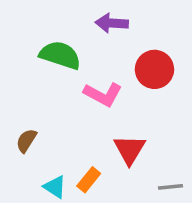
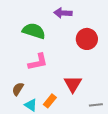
pink L-shape: (103, 94) -> (38, 62), moved, turned -40
brown semicircle: (26, 141) -> (18, 89), moved

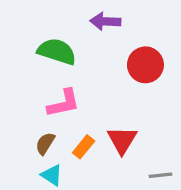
brown semicircle: (18, 89) -> (45, 143), moved
orange rectangle: (50, 101) -> (84, 147), moved

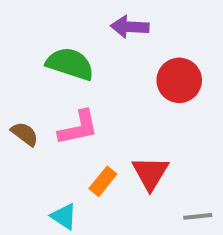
brown semicircle: (45, 143) -> (25, 134), moved, turned 95

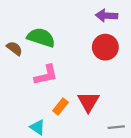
purple arrow: (130, 27) -> (107, 16), moved
brown semicircle: (25, 134) -> (14, 48), moved

